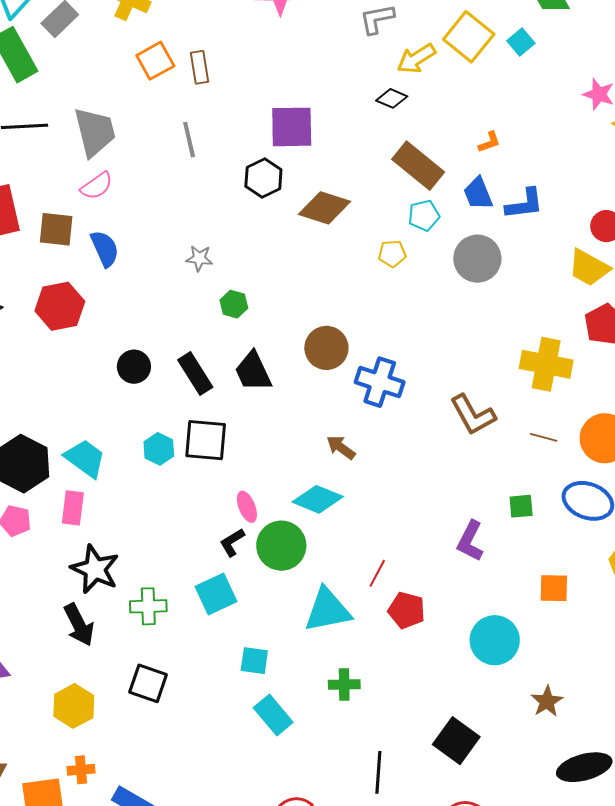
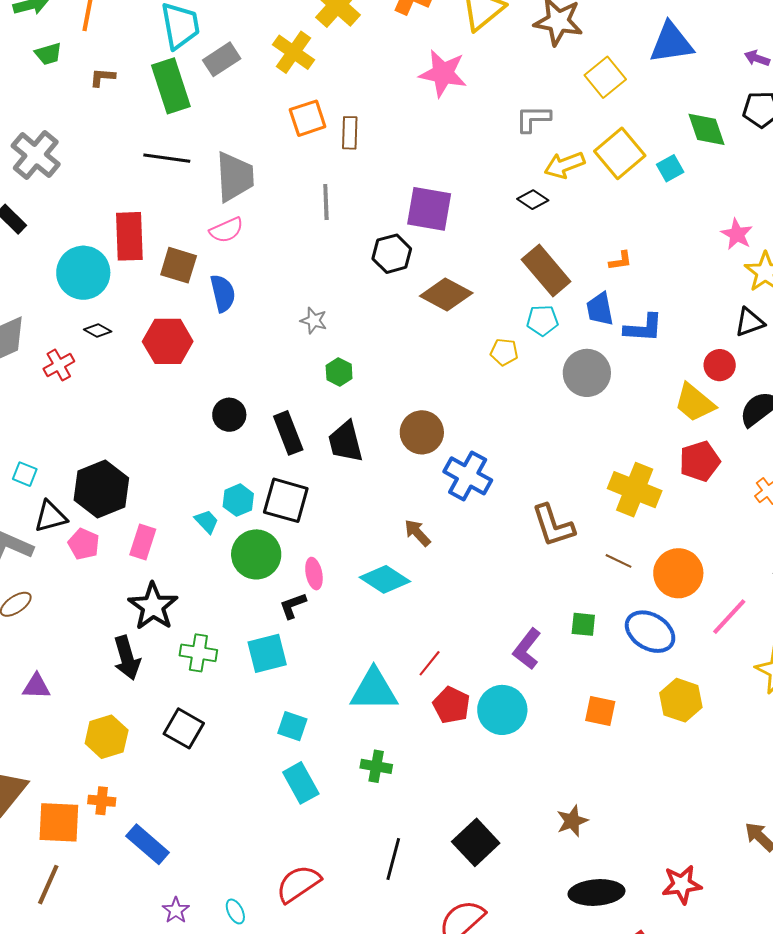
cyan trapezoid: (85, 458) -> (207, 521), moved, size x0.6
green circle: (281, 546) -> (256, 554), moved
cyan circle: (495, 640) -> (502, 710), moved

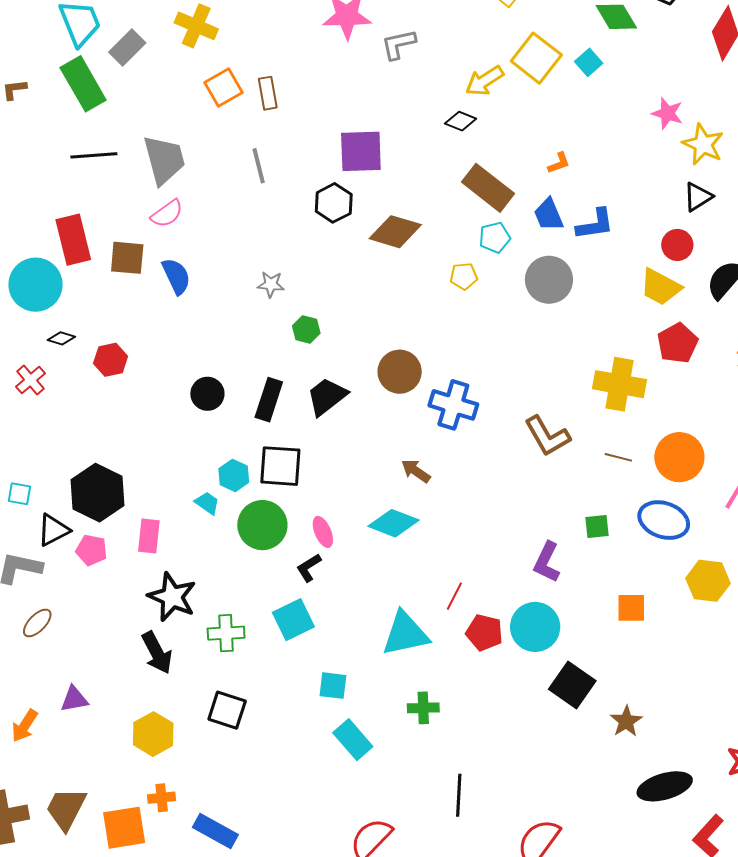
gray L-shape: (533, 119) -> (398, 44), moved
red hexagon: (168, 341) -> (111, 360), moved, size x0.7
black rectangle: (288, 433) -> (269, 400), turned 51
black trapezoid: (345, 442) -> (327, 397), turned 78
black square: (476, 842) -> (572, 685), moved

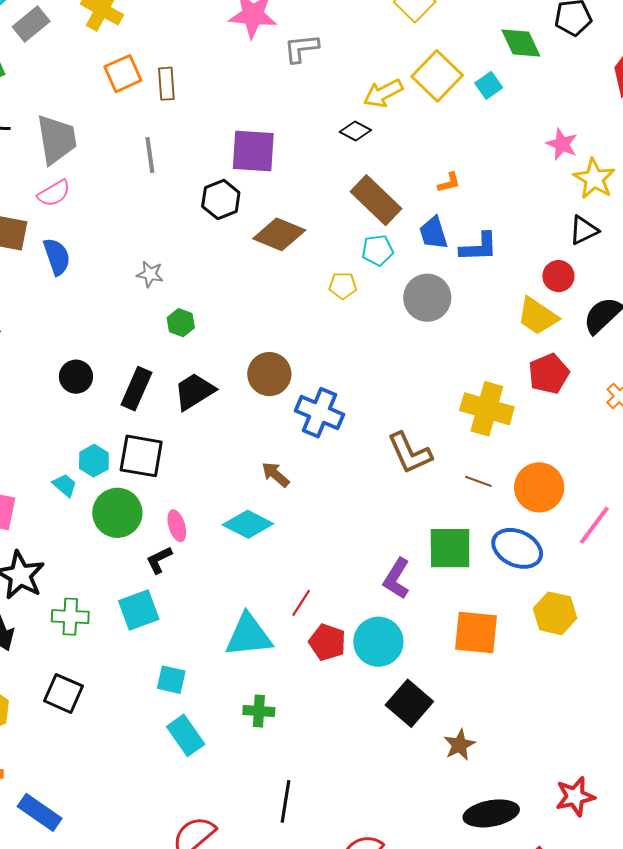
green square: (597, 527) -> (450, 548), size x1.8
orange square: (631, 608) -> (476, 632), size x1.5

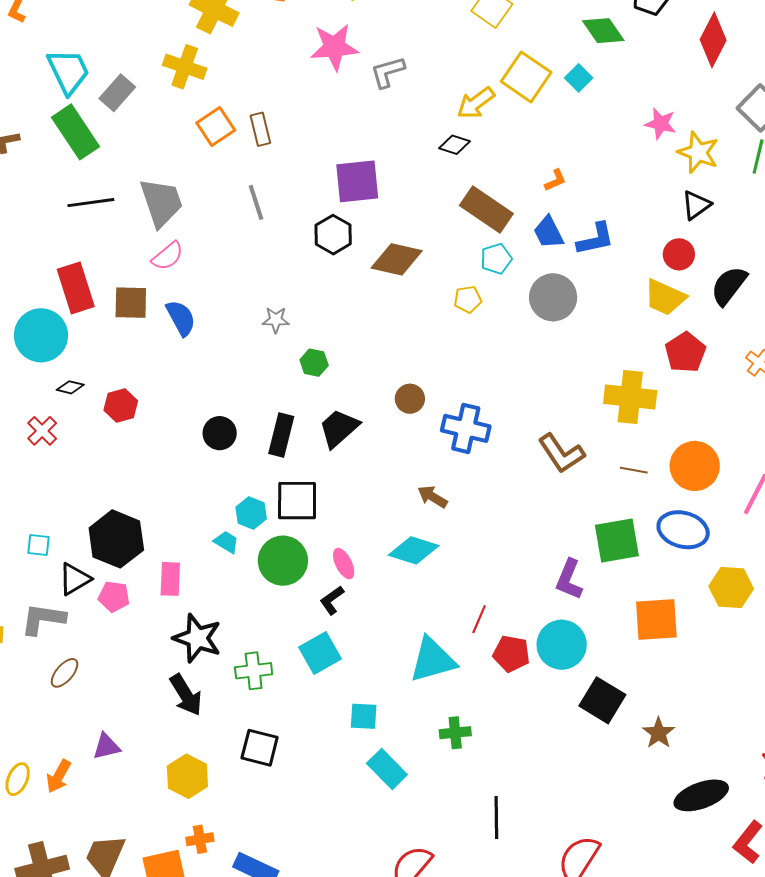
brown circle: (269, 374) -> (410, 399), size x0.7

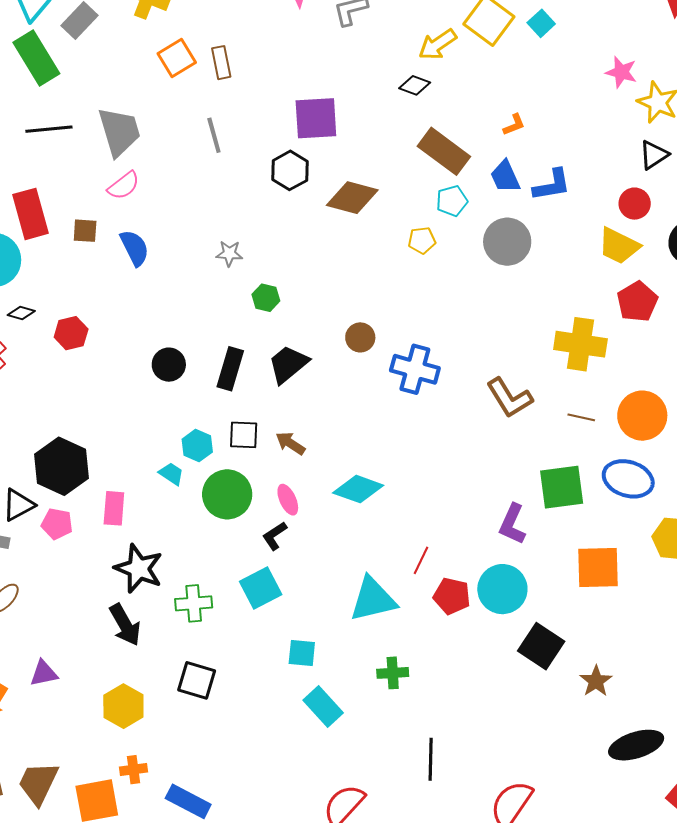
brown square: (131, 303) -> (85, 231), size x0.7
brown arrow: (432, 497) -> (290, 443), moved
black square: (297, 501) -> (244, 435), size x0.7

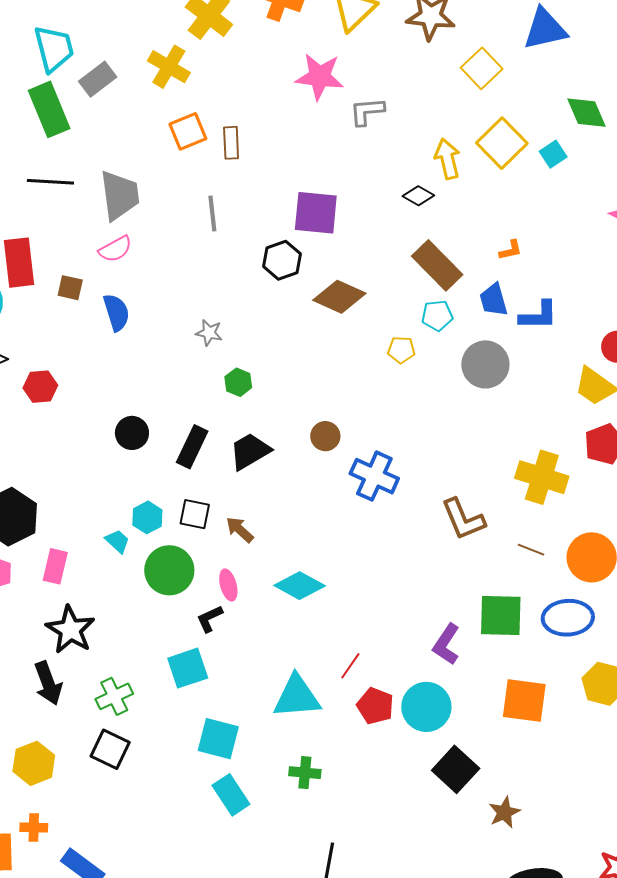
yellow arrow: (438, 44) -> (447, 159), turned 102
blue ellipse: (628, 479) -> (568, 618), turned -30
green cross: (194, 603) -> (114, 696), moved, turned -30
cyan square: (302, 653) -> (218, 739), size x1.4

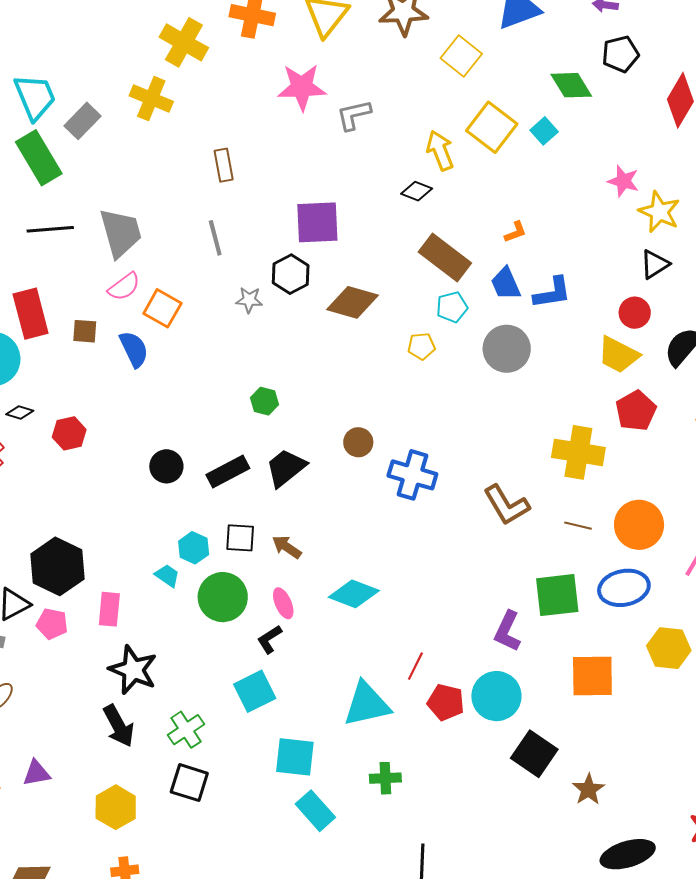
orange square: (188, 131) -> (162, 308), moved, turned -30
gray star: (209, 333) -> (249, 300), moved
black rectangle: (192, 447) -> (228, 471), turned 45

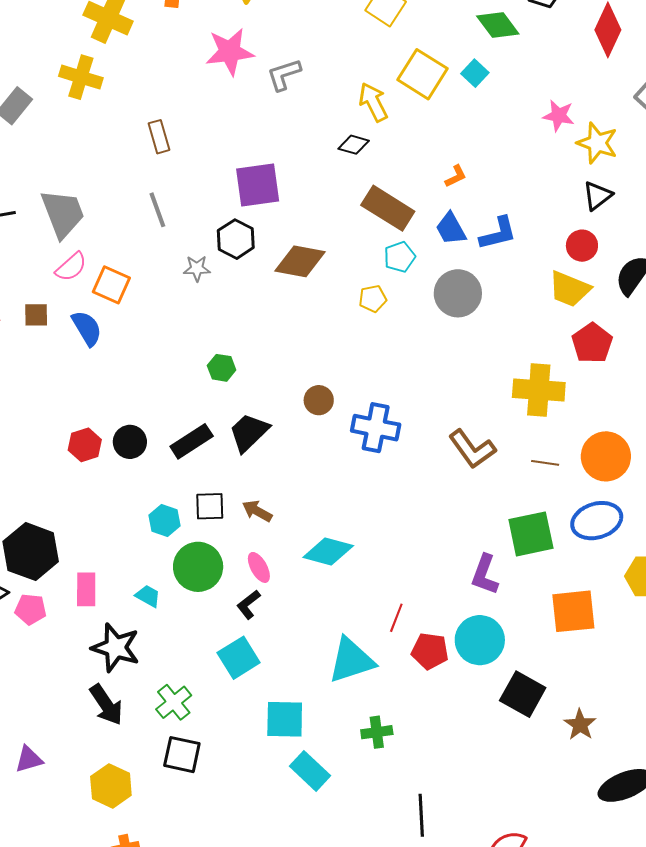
red hexagon: (69, 433) -> (85, 445), moved
cyan trapezoid: (167, 576) -> (148, 596), moved

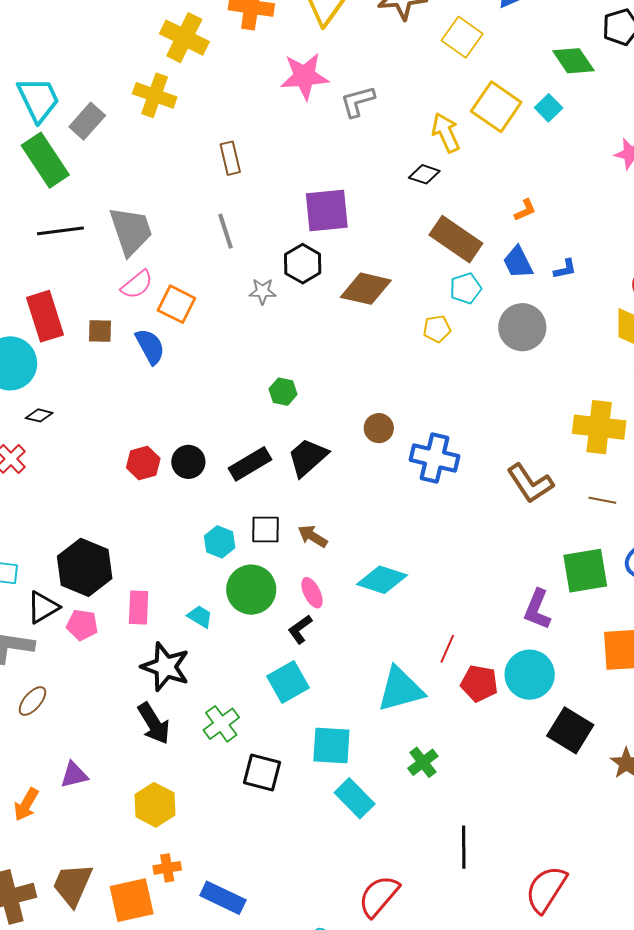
blue L-shape: (498, 233) -> (565, 269), size x0.6
green cross: (377, 732) -> (423, 762), turned -32
black square: (182, 755) -> (262, 773), moved

